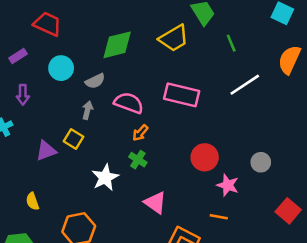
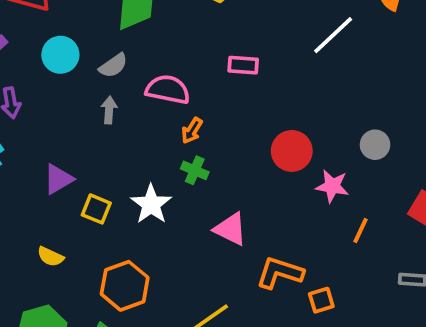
pink rectangle: (182, 95) -> (243, 65), size x0.6
yellow square: (73, 139) -> (96, 209), moved
yellow semicircle: (32, 201) -> (50, 257), turned -36
orange line: (219, 217) -> (361, 230), moved, turned -66

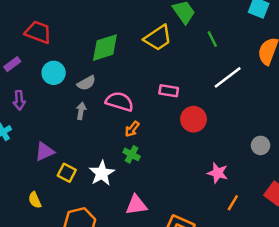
gray circle: (375, 145) -> (261, 145), moved
red circle: (292, 151) -> (194, 119), moved
pink triangle: (231, 229) -> (136, 205), moved, turned -40
yellow semicircle: (50, 257) -> (35, 200), turned 35

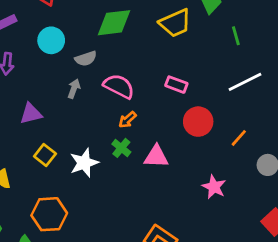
purple triangle: (45, 152) -> (31, 114), moved
orange line: (233, 203) -> (239, 138), moved
pink triangle: (136, 205) -> (156, 156), moved

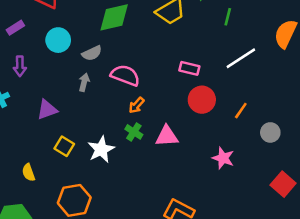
green line: (236, 36) -> (228, 17), turned 36
pink rectangle: (176, 85) -> (189, 68), moved

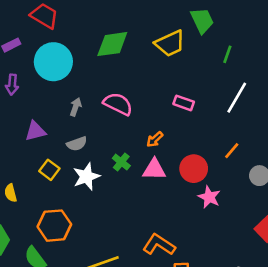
cyan circle: (58, 40) -> (53, 62), size x1.5
gray semicircle: (92, 53) -> (77, 144), moved
white line: (241, 58) -> (237, 98), turned -32
red circle: (202, 100) -> (194, 169), moved
orange arrow: (136, 105) -> (155, 139), moved

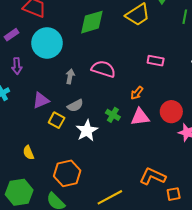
yellow square: (49, 170) -> (57, 120), moved

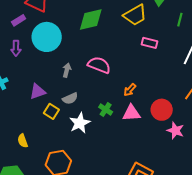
purple rectangle: (12, 35) -> (19, 20), moved
pink rectangle: (156, 61) -> (149, 43), moved
purple arrow: (17, 66) -> (16, 48), moved

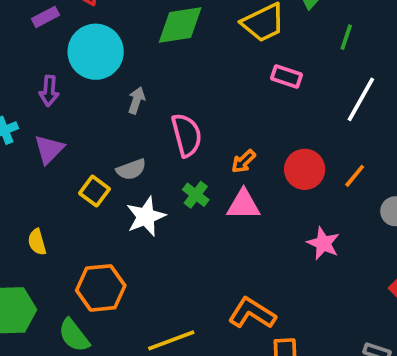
purple arrow: (16, 48) -> (49, 91), moved
pink semicircle: (99, 65) -> (187, 135), moved, turned 50
gray arrow: (67, 70) -> (136, 100), moved
purple triangle: (37, 92) -> (49, 149), moved, turned -30
red circle: (162, 110) -> (305, 169), moved

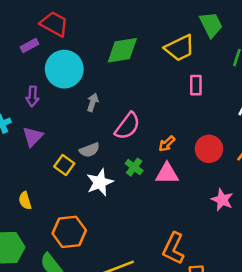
pink rectangle: (287, 77) -> (196, 85), turned 72
pink semicircle: (187, 135) -> (127, 126), turned 52
orange L-shape: (252, 313) -> (174, 248), turned -96

